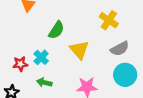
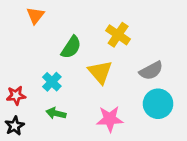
yellow cross: (109, 20) -> (118, 35), moved
red star: (20, 64) -> (16, 95), moved

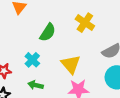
yellow triangle: (100, 72) -> (71, 64), moved

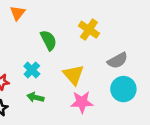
green semicircle: (48, 32) -> (48, 40), turned -60

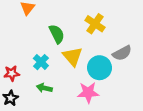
yellow triangle: (73, 75) -> (72, 56), moved
cyan circle: (123, 89) -> (100, 68), moved

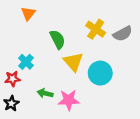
gray semicircle: (122, 53) -> (123, 34), moved
cyan cross: (41, 62) -> (26, 62), moved
pink star: (88, 92) -> (69, 100), moved

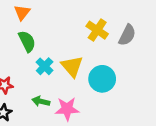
gray semicircle: (123, 34) -> (127, 35), turned -36
green semicircle: (57, 39) -> (27, 41), moved
cyan cross: (26, 62) -> (45, 66), moved

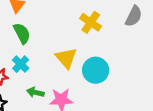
gray semicircle: (127, 35) -> (134, 16), moved
cyan cross: (45, 66) -> (21, 64), moved

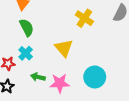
cyan circle: (96, 70) -> (95, 77), moved

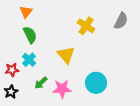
green arrow: (38, 77) -> (41, 83), turned -56

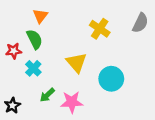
orange triangle: (26, 12) -> (40, 16), moved
red star: (12, 70) -> (14, 51), moved
cyan circle: (96, 83) -> (111, 79), moved

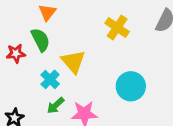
yellow triangle: (76, 62) -> (73, 62), moved
cyan cross: (33, 68) -> (50, 79), moved

